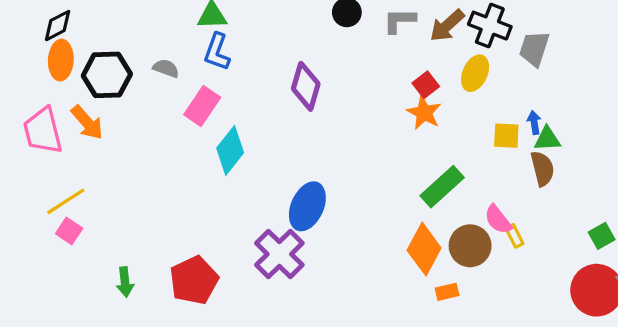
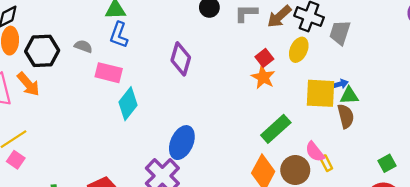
pink rectangle: (202, 106) -> (109, 73), turned 70
blue arrow: (534, 123) -> (340, 84), turned 84
yellow square: (506, 136) -> (320, 93), size x1.6

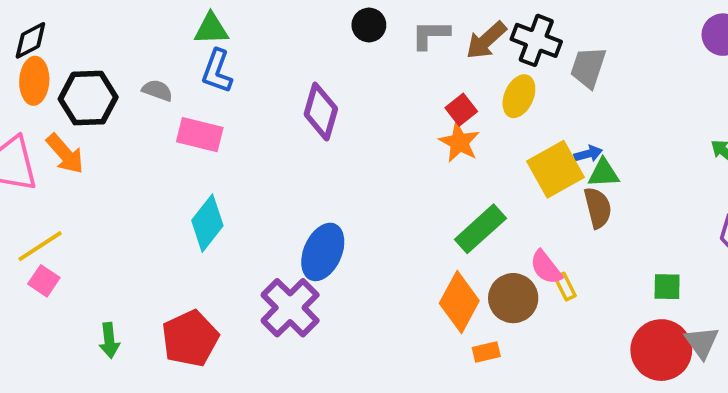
yellow square: (320, 93) -> (555, 169), turned -32
cyan diamond: (128, 104) -> (207, 223), moved
green square: (387, 163) -> (667, 287), turned 30

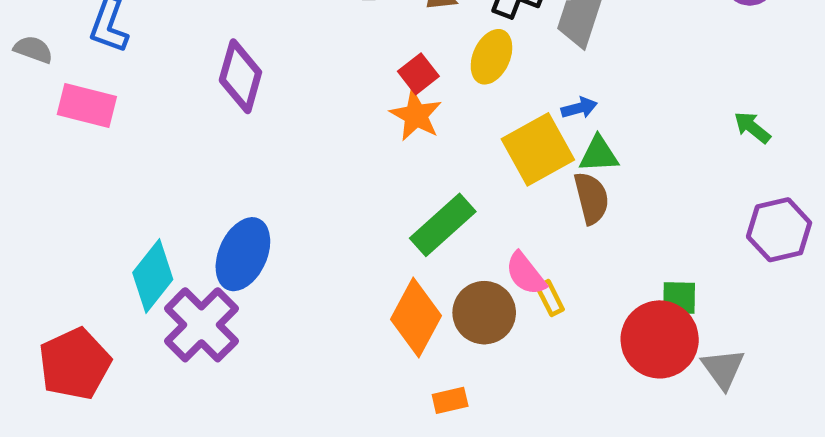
blue arrow: (588, 154) -> (579, 108), moved
cyan diamond: (207, 223) -> (153, 276), moved
red circle: (661, 350) -> (660, 339), moved
orange rectangle: (486, 352) -> (450, 400), moved

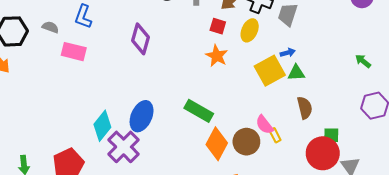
red square: (418, 74) -> (218, 26), moved, turned -35
brown semicircle: (591, 198) -> (305, 108), moved
green rectangle: (443, 225) -> (199, 111), moved, turned 72

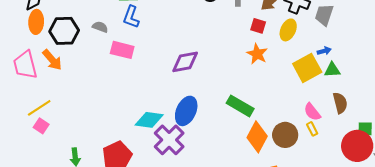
purple diamond: (140, 39) -> (185, 62), moved, turned 64
pink semicircle: (264, 125) -> (312, 112), moved
cyan diamond: (102, 126) -> (149, 120), turned 60

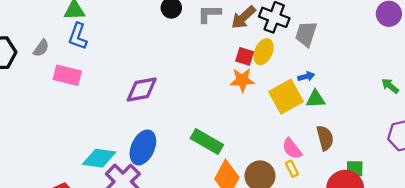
red square: (258, 26) -> (245, 56), moved
gray semicircle: (100, 27) -> (41, 48), turned 105
orange star: (257, 54) -> (242, 80), moved, turned -30

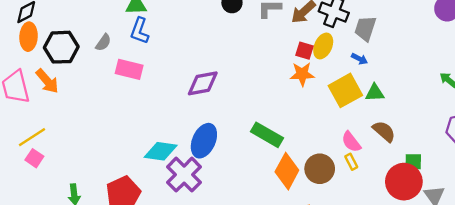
blue arrow: (306, 76) -> (359, 59), moved, turned 42
brown semicircle: (325, 138) -> (384, 131), turned -35

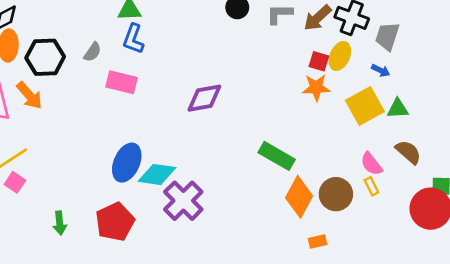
blue ellipse: (204, 141) -> (127, 163), moved

